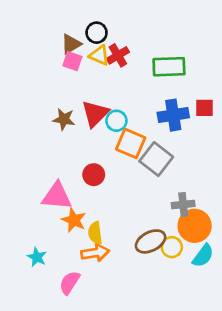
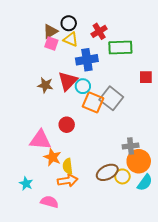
red cross: (118, 55) -> (99, 31), moved
blue cross: (173, 115) -> (87, 60), moved
gray square: (156, 159) -> (111, 98), moved
pink semicircle: (70, 283) -> (49, 202), turned 72

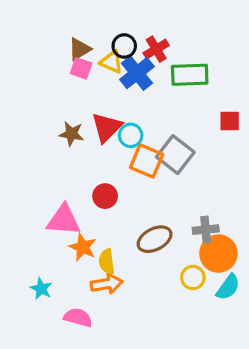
black circle: (69, 23) -> (124, 46), moved
blue cross: (87, 60) -> (137, 73), moved, turned -30
brown ellipse: (107, 172) -> (155, 239), moved

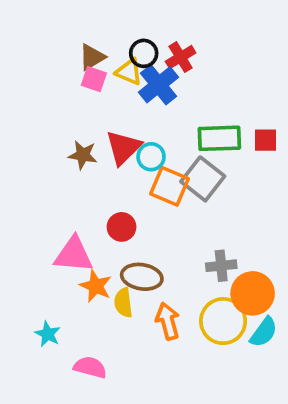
green rectangle: (190, 75) -> (219, 138), moved
gray cross: (206, 230) -> (221, 266), moved
brown ellipse: (155, 239) -> (142, 277), moved, turned 36
yellow circle: (193, 278) -> (223, 321), size x1.6
orange arrow: (107, 284) -> (168, 321), moved, turned -96

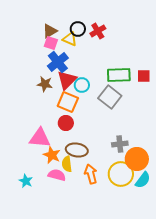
blue cross: (158, 85) -> (58, 62), moved
orange square: (170, 186) -> (68, 102), moved
pink semicircle: (90, 367) -> (57, 175), moved

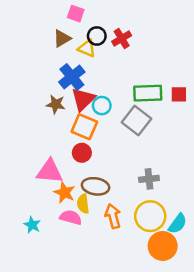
pink square: (51, 43) -> (76, 14), moved
orange circle: (137, 159) -> (163, 246), moved

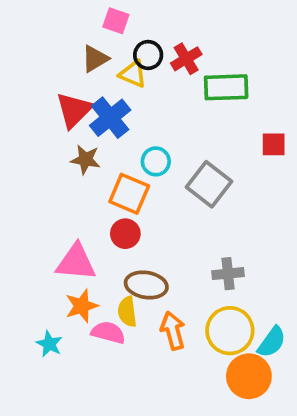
green rectangle: (148, 93) -> (226, 87), moved
red triangle: (83, 99) -> (74, 110), moved
orange star: (64, 193) -> (82, 306), moved, turned 30

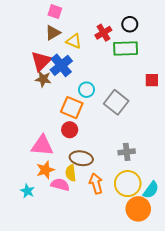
pink square: (116, 21) -> (55, 12), moved
black circle: (148, 55) -> (130, 24), moved
brown star: (85, 160) -> (43, 79), moved

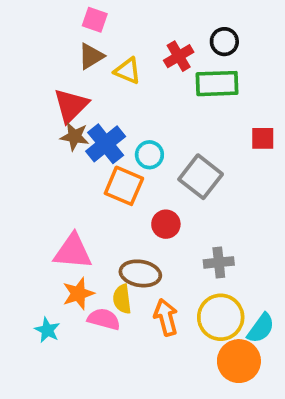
blue cross: (61, 65) -> (106, 144), moved
red circle: (70, 130) -> (166, 224), moved

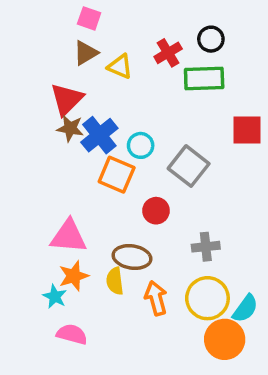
red square: (263, 138) -> (247, 130), size x1.4
pink semicircle: (104, 319) -> (72, 334), moved
cyan star: (47, 330) -> (55, 296), moved

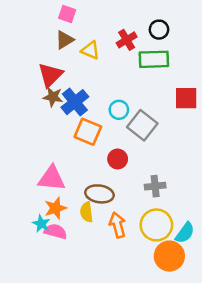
cyan circle: (141, 145) -> (119, 110), moved
pink semicircle: (72, 334) -> (55, 231), moved

